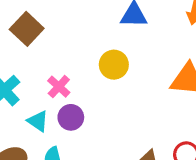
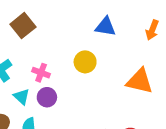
pink cross: (59, 87) -> (41, 73), turned -30

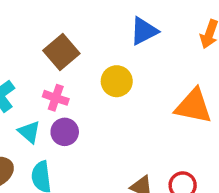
brown square: (23, 26) -> (61, 52), moved
blue triangle: (105, 27) -> (144, 31), turned -35

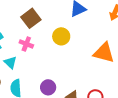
purple circle: (65, 132) -> (48, 87), moved

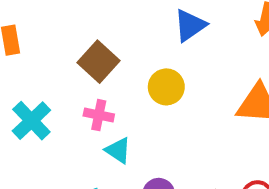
cyan triangle: (10, 62) -> (118, 150), moved

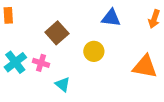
blue triangle: (190, 25) -> (111, 18), turned 36
pink cross: (99, 115) -> (41, 63), moved

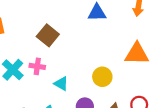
yellow circle: (94, 51) -> (102, 77), moved

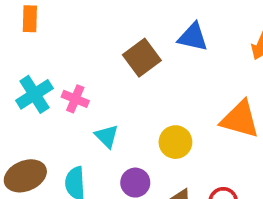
brown square: (48, 35) -> (142, 58), moved

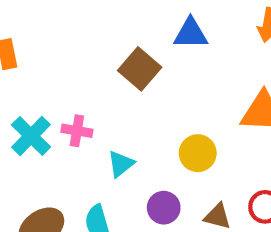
cyan triangle: (107, 136) -> (121, 164), turned 50

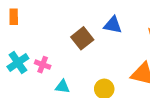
cyan triangle: (121, 164) -> (62, 87), turned 35

